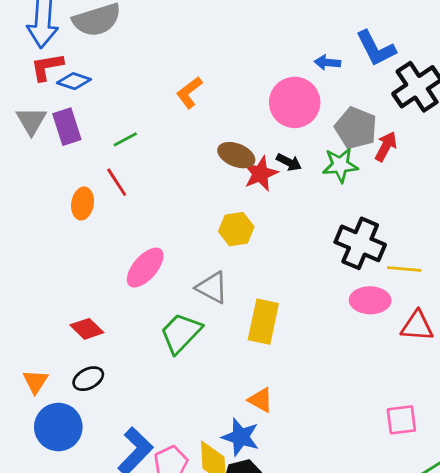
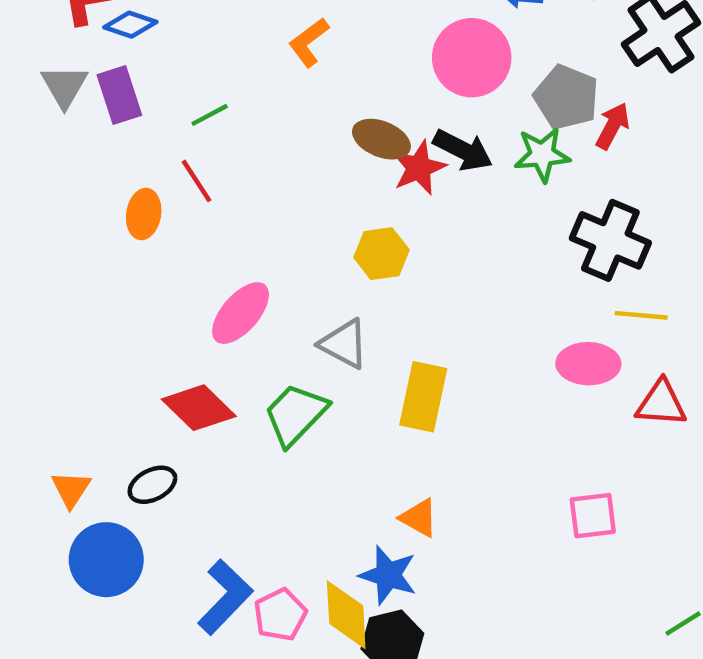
black arrow: (289, 162) -> (463, 150), size x1.5
black cross: (360, 243) -> (610, 240), moved
red diamond: (87, 329) -> (199, 408), moved, size x1.4
pink square: (401, 420) -> (593, 516), moved

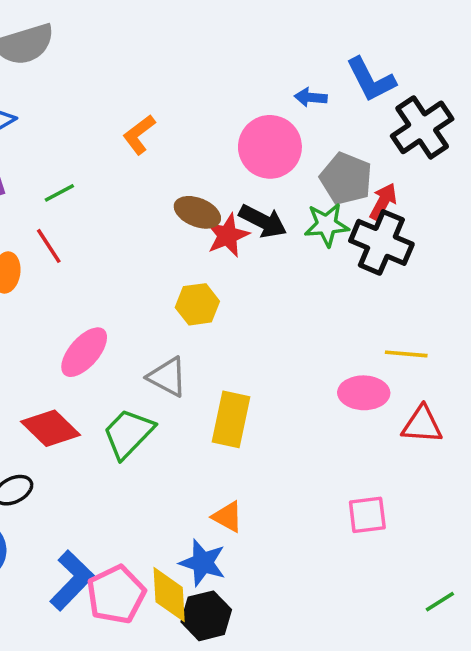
black cross: (610, 240) -> (381, 242), moved
pink pentagon: (280, 615) -> (116, 595), size x1.4

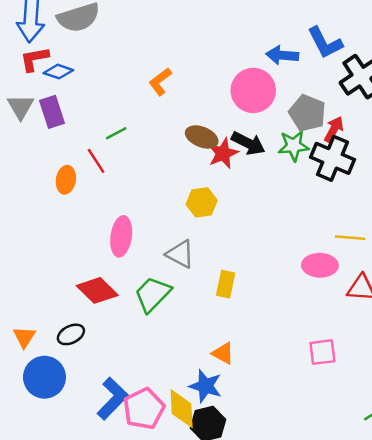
blue arrow: (311, 97) -> (282, 55), size x1.4
green line: (59, 193) -> (116, 133), moved
pink ellipse: (84, 352) -> (121, 236), turned -33
yellow rectangle: (231, 419) -> (226, 284), size x0.7

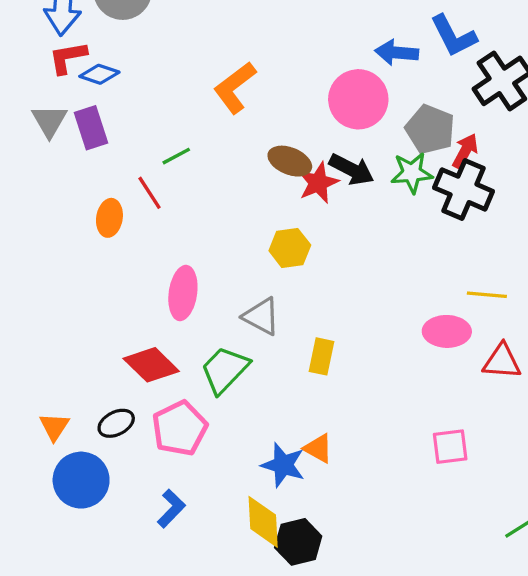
orange L-shape: (160, 82) -> (235, 88), size x1.4
blue star: (205, 386) -> (283, 465), moved
blue L-shape: (112, 399) -> (171, 508), size x0.7
pink pentagon: (144, 409) -> (180, 428), moved

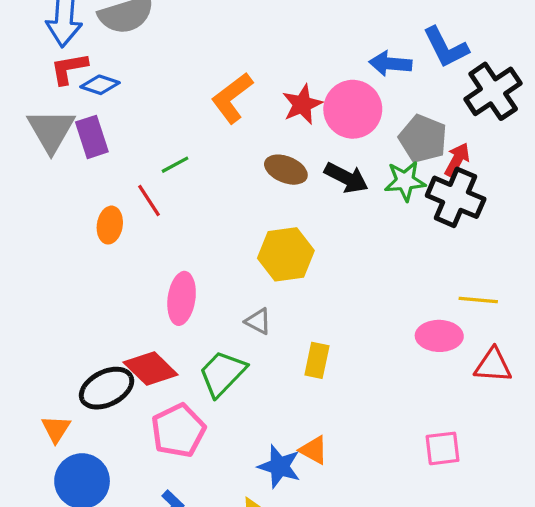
gray triangle: (49, 121) -> (51, 130), size x1.4
red star: (318, 183) -> (302, 104), moved
yellow hexagon: (290, 248) -> (286, 254), size x1.4
gray triangle: (261, 316) -> (258, 321), size x0.7
black ellipse: (116, 423) -> (107, 388), moved, size x1.5

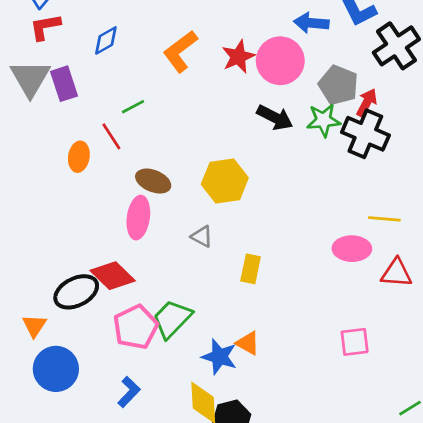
blue diamond: (100, 85) -> (106, 40), moved, turned -48
brown ellipse: (286, 170) -> (153, 181), moved
green trapezoid: (222, 373) -> (172, 319), moved

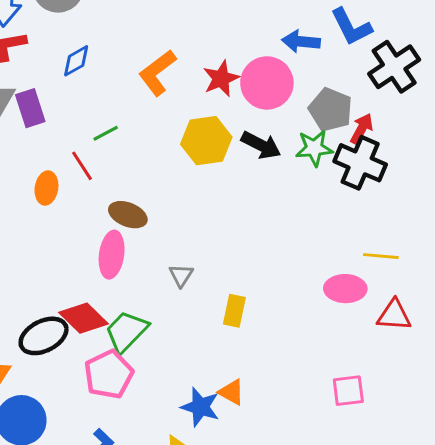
yellow hexagon: (225, 181) -> (206, 141), moved
gray triangle: (202, 236) -> (181, 275), turned 35
green trapezoid: (172, 319) -> (126, 332), moved

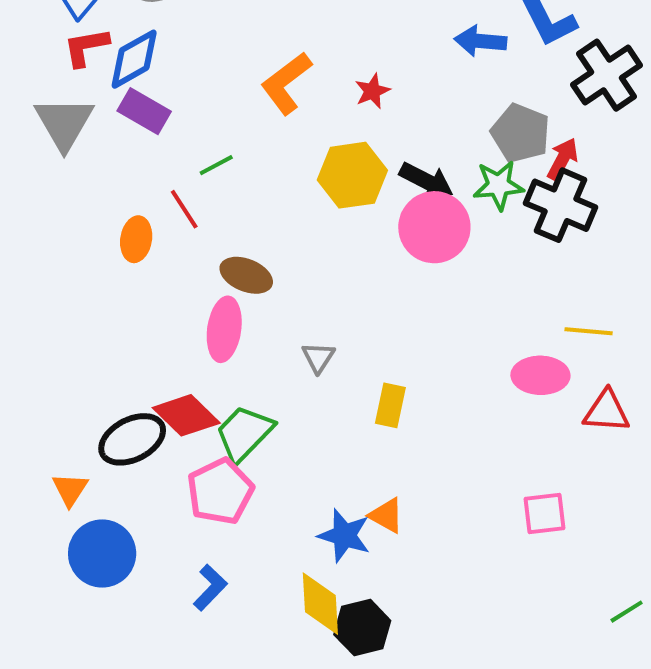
blue diamond: (76, 61) -> (134, 59), moved, size x1.4
red star: (221, 79) -> (372, 91), size x0.7
pink circle: (267, 83) -> (434, 227), moved
purple rectangle: (30, 108) -> (144, 111), moved, turned -42

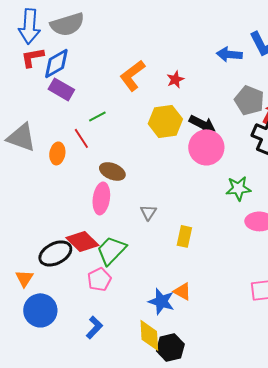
gray triangle: (64, 123) -> (21, 137), moved, turned -40
green star: (498, 185) -> (238, 188), moved
pink pentagon: (220, 491) -> (99, 279), size x0.7

